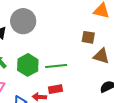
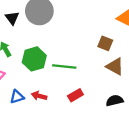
red rectangle: (56, 89) -> (75, 95), moved, turned -32

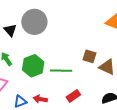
brown square: (105, 43) -> (89, 56), moved

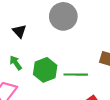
gray circle: (34, 22) -> (63, 16), moved

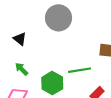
green hexagon: (45, 70) -> (52, 83), moved

